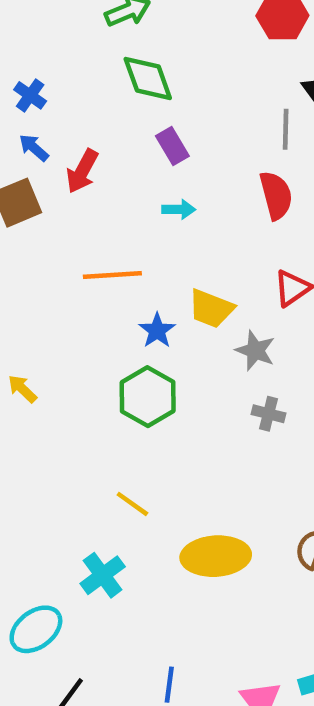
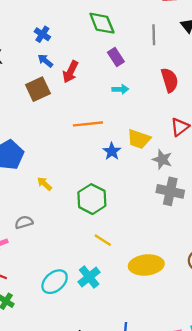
gray line: (286, 129) -> (154, 35), moved
green hexagon: (148, 397) -> (92, 199), moved
gray cross: (269, 414) -> (170, 191), size x1.6
cyan ellipse: (36, 629) -> (55, 282), moved

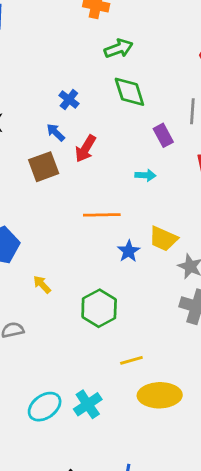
blue cross: (42, 34) -> (69, 99), moved
purple rectangle: (116, 57) -> (163, 135), moved
yellow line: (103, 240) -> (131, 360), moved, turned -54

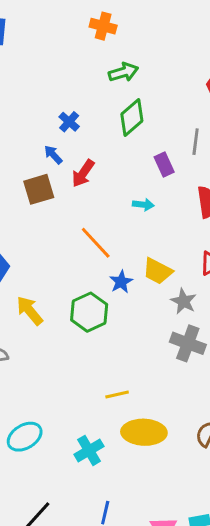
green diamond: (129, 92) -> (132, 117), turned 63
orange line: (102, 215) -> (96, 243), turned 45
yellow arrow: (42, 284) -> (30, 311), size x1.5
green hexagon: (99, 308) -> (89, 312), moved
cyan cross: (88, 404) -> (89, 450), moved

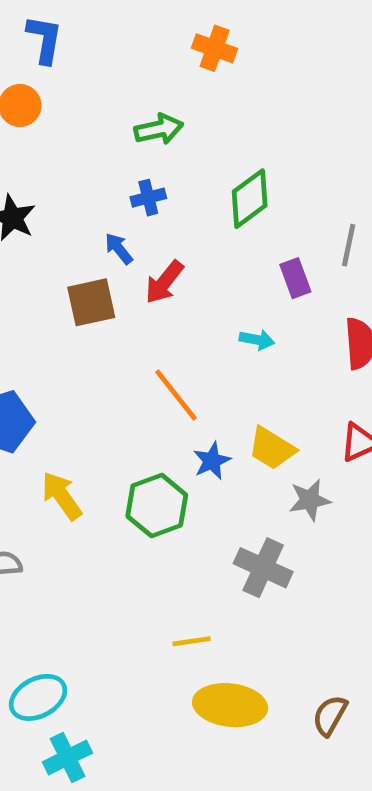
green arrow: (123, 72) -> (159, 129), moved
blue cross: (69, 122) -> (148, 198), turned 30
gray star: (184, 301) -> (310, 500), turned 30
gray cross: (188, 343) -> (263, 568), moved
cyan cross: (89, 450) -> (67, 757), moved

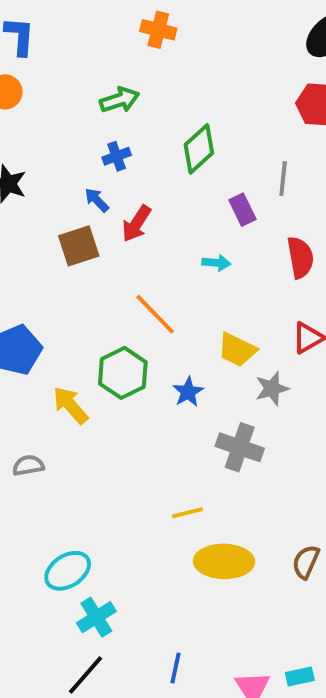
blue star: (212, 461) -> (188, 392), moved
green hexagon: (157, 506) -> (123, 373), moved

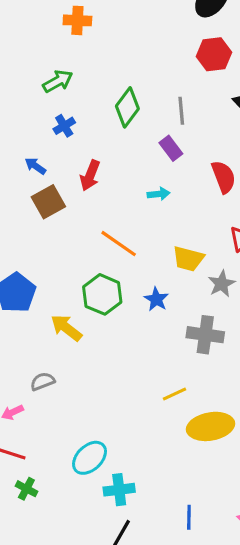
gray line: (283, 179) -> (181, 111), moved
blue arrow: (97, 200) -> (35, 166), moved
cyan cross: (96, 617) -> (119, 490), turned 36

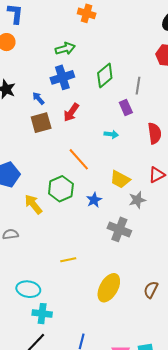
blue cross: (64, 126) -> (62, 77), size x1.6
yellow line: (175, 394) -> (68, 260), moved
yellow ellipse: (211, 426) -> (109, 288), turned -64
cyan ellipse: (90, 458) -> (28, 289), turned 40

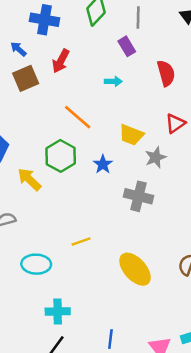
blue cross: (62, 77) -> (44, 20), turned 35
yellow ellipse: (109, 288) -> (135, 269), turned -64
cyan ellipse: (28, 289) -> (36, 264), moved

